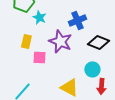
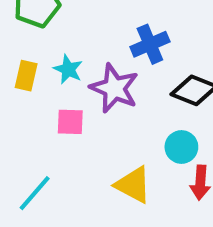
cyan star: (39, 17) -> (68, 69), moved
yellow rectangle: (26, 41) -> (26, 76), moved

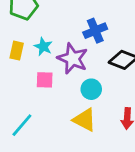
cyan circle: (181, 147) -> (91, 89), moved

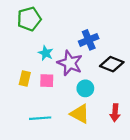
yellow rectangle: (17, 51) -> (25, 78), moved
cyan line: (22, 125) -> (40, 118), moved, turned 45

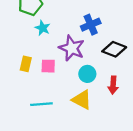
cyan star: (46, 53) -> (43, 28), moved
red arrow: (115, 113) -> (113, 85), moved

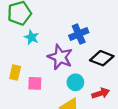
pink square: (48, 66) -> (35, 83), moved
red arrow: (113, 85) -> (101, 93), turned -112

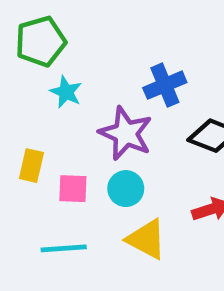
cyan circle: (75, 82) -> (126, 189), moved

